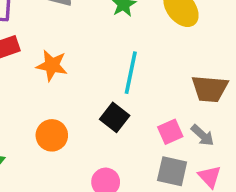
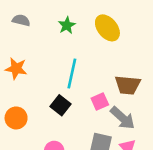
pink square: (170, 132) -> (100, 101), moved
gray arrow: (203, 135) -> (123, 118), size x1.5

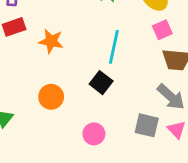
pink square: (100, 101) -> (162, 30), moved

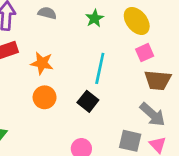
orange circle: (51, 97) -> (45, 97), moved

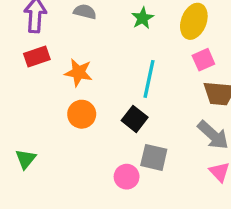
yellow ellipse: (137, 21) -> (194, 21), turned 60
gray square: (130, 141) -> (154, 157), moved

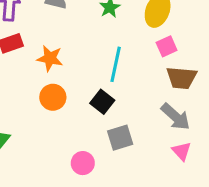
gray square: (154, 157) -> (120, 138), turned -30
pink circle: (127, 177) -> (83, 163), moved

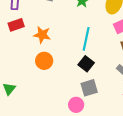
black square: (102, 102) -> (86, 64), moved
pink circle: (83, 163) -> (76, 105), moved

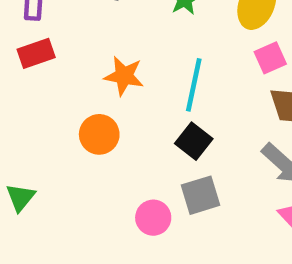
orange star: (42, 35) -> (124, 76), moved
pink circle: (76, 105) -> (153, 218), moved

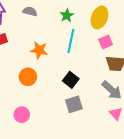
cyan line: (194, 85) -> (71, 41), moved
pink circle: (153, 218) -> (22, 115), moved

